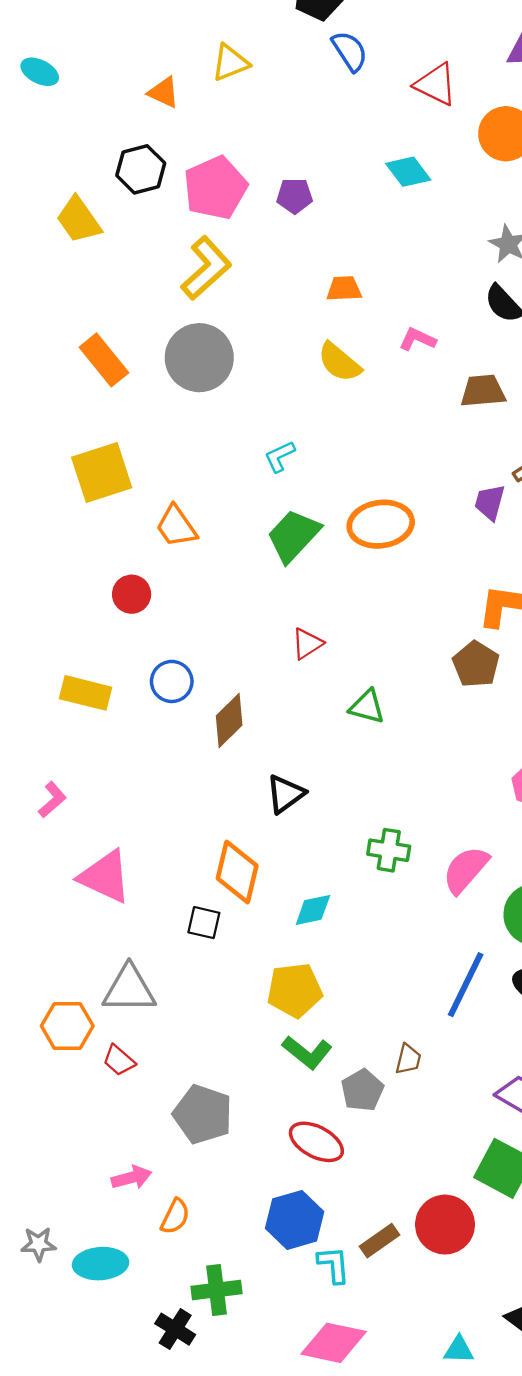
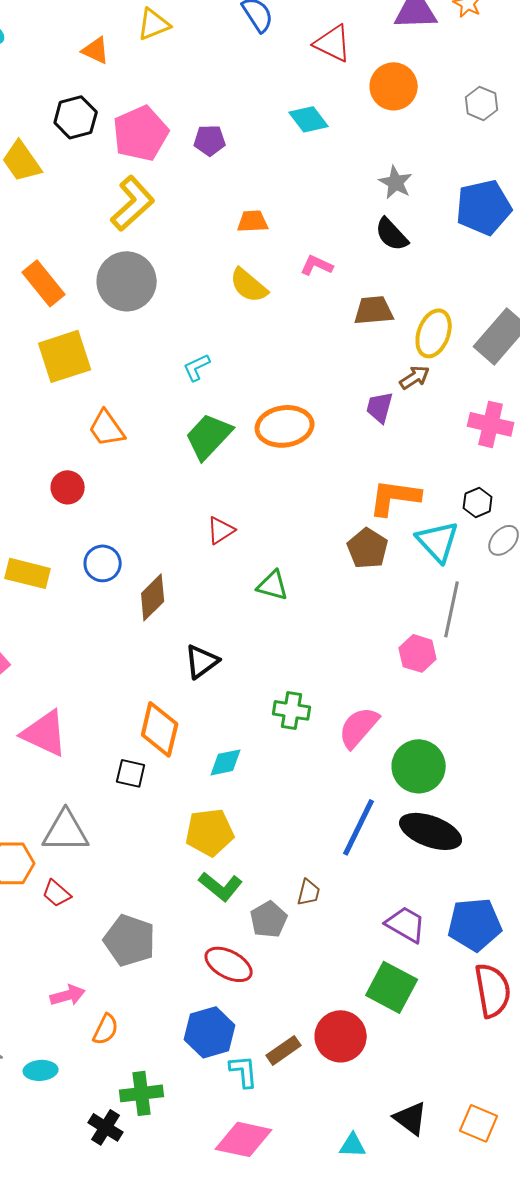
yellow square: (102, 472) -> (65, 356), moved
cyan ellipse: (101, 1264) -> (41, 1070), size x0.7

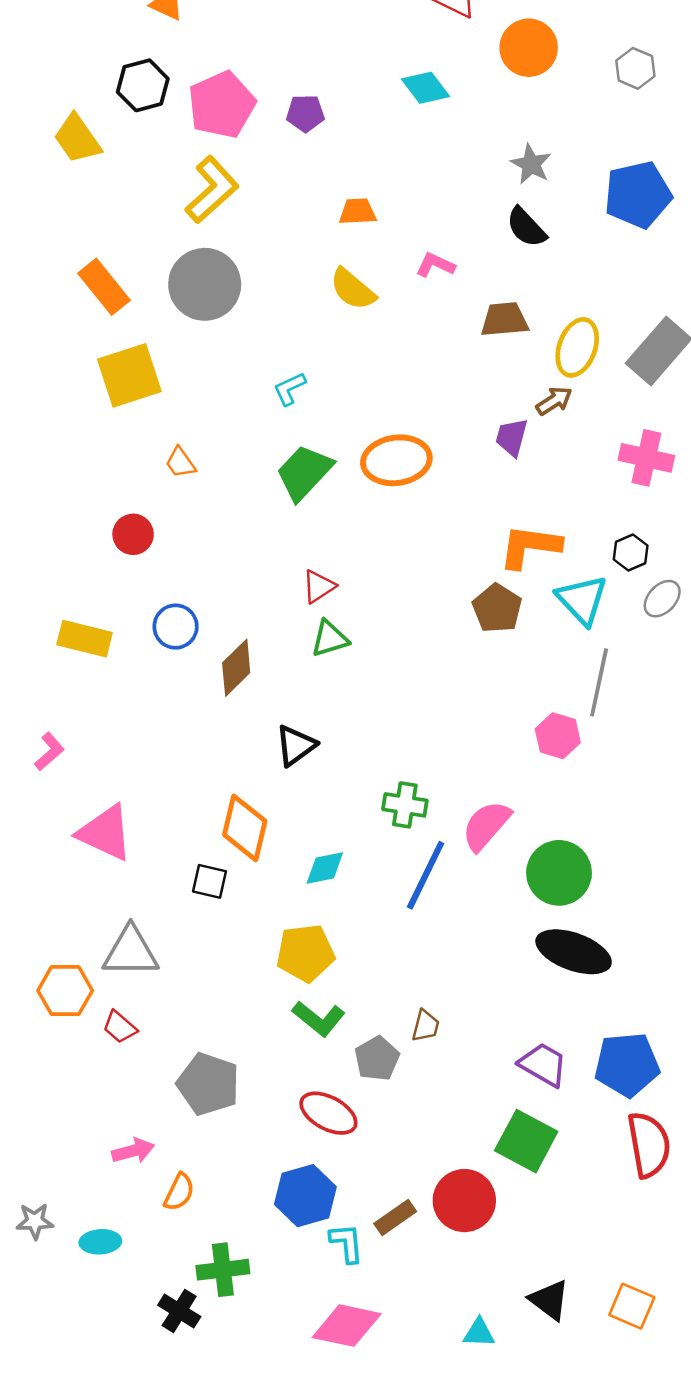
orange trapezoid: (107, 428) -> (180, 463), size x0.7
green triangle: (273, 585) -> (330, 639), moved, turned -32
blue line: (359, 827) -> (426, 875), moved

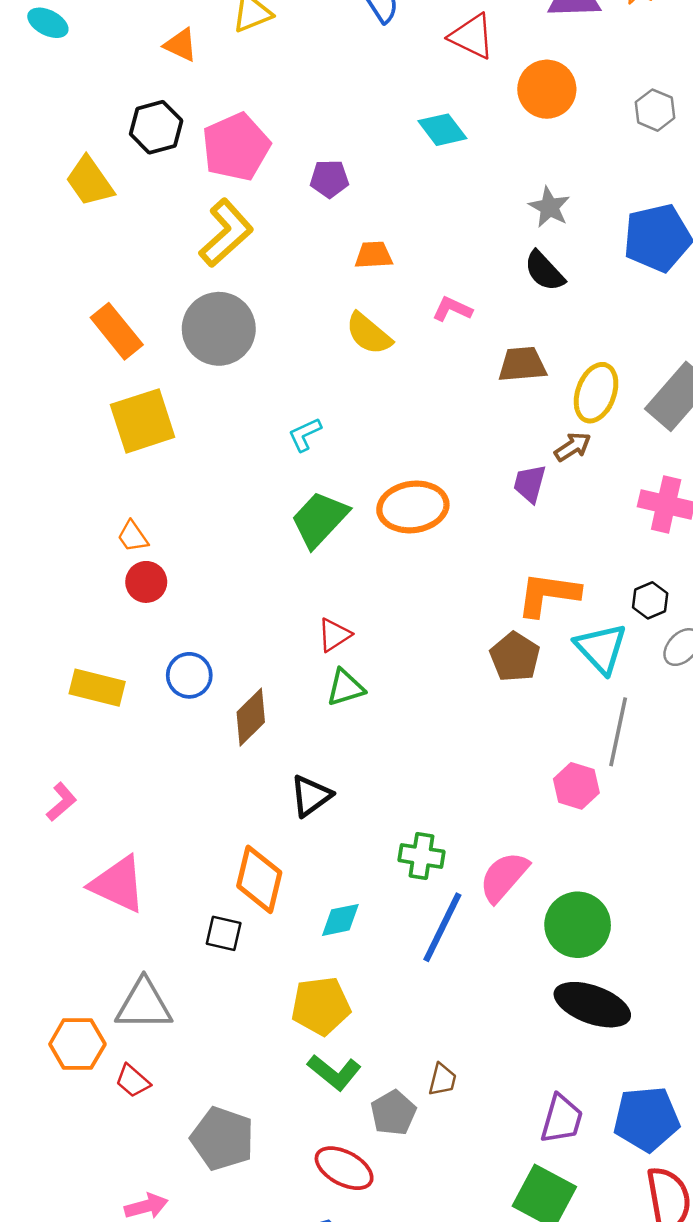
purple pentagon: (305, 113) -> (329, 179), moved
orange trapezoid: (180, 463) -> (133, 536), moved
purple trapezoid: (543, 1065) -> (562, 1119), turned 76

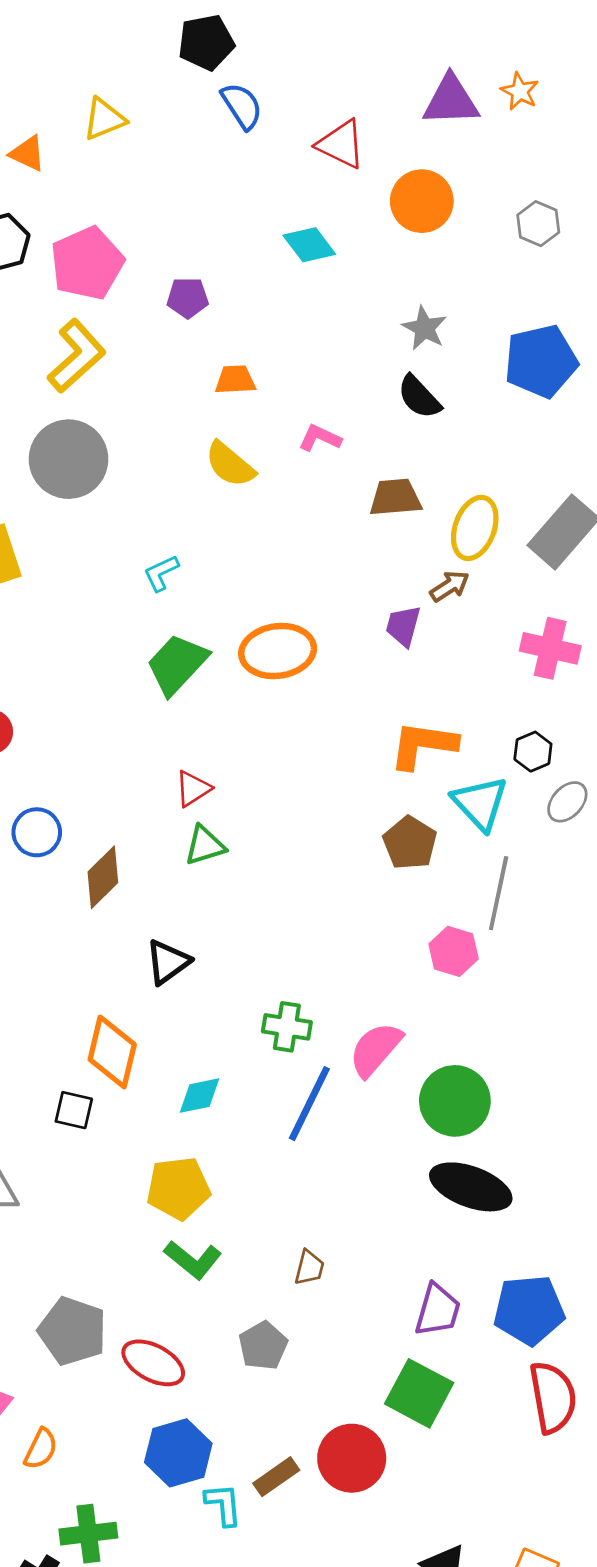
brown pentagon: (515, 657) -> (410, 843), moved
gray pentagon: (393, 1113) -> (263, 1346), moved
red ellipse: (344, 1168) -> (153, 1363), moved

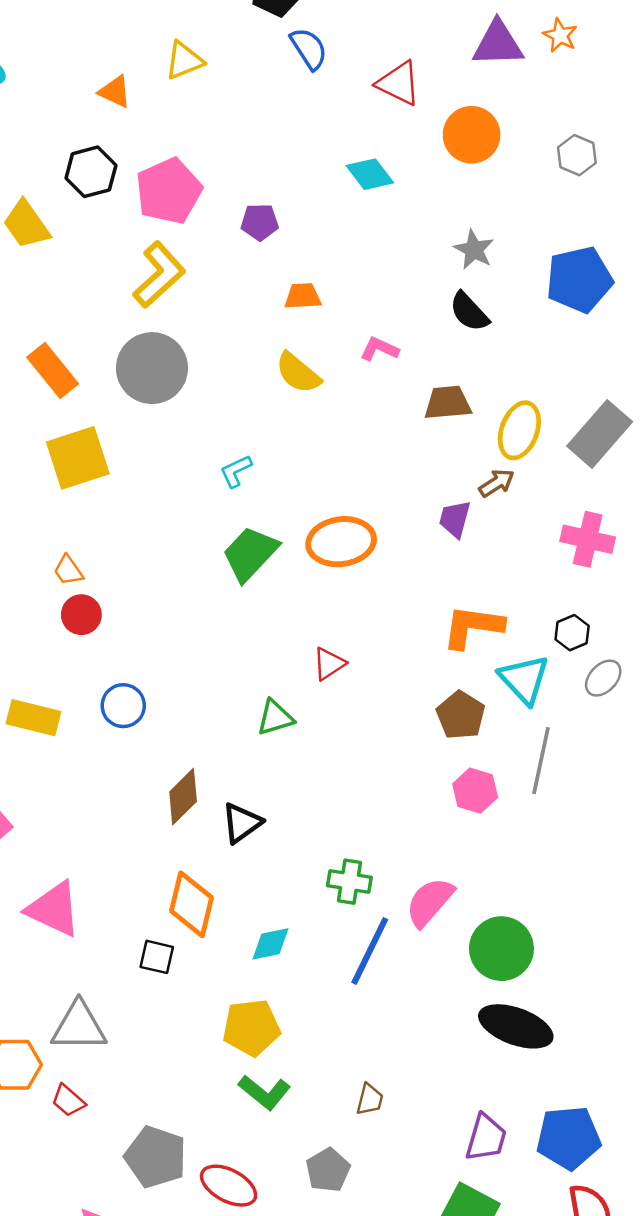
red triangle: (193, 789) -> (329, 664), moved
brown diamond: (103, 877) -> (183, 797), moved
pink hexagon: (454, 951) -> (475, 791), moved

